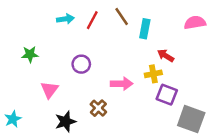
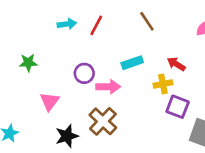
brown line: (122, 16) -> (147, 21), moved
cyan rectangle: (145, 29) -> (132, 63), moved, turned 60
pink arrow: (122, 84) -> (108, 87), moved
brown cross: (98, 108) -> (103, 121), size x1.5

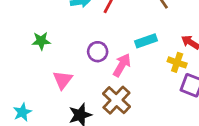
yellow cross: (163, 84) -> (177, 62), turned 30
pink arrow: (108, 87) -> (122, 65), turned -60

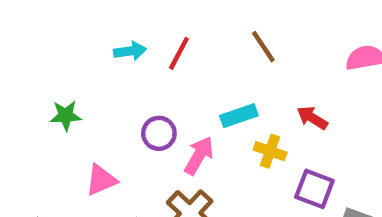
yellow cross: (177, 62) -> (270, 151), moved
pink triangle: (63, 80) -> (101, 180), turned 30

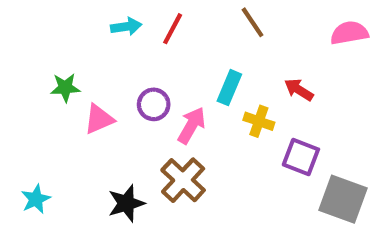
cyan rectangle: (239, 116) -> (229, 88), turned -48
pink triangle: (101, 180) -> (99, 119), moved

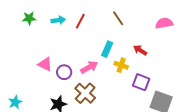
green star: (65, 88) -> (29, 18), moved
purple circle: (154, 104) -> (64, 72), moved
pink triangle: (99, 119) -> (45, 64), turned 49
pink arrow: (192, 125) -> (89, 67), turned 30

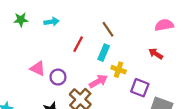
brown line: (118, 18) -> (108, 29), moved
red line: (80, 21) -> (78, 44), moved
red arrow: (140, 50) -> (156, 54), moved
pink arrow: (89, 67) -> (98, 81), moved

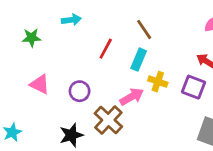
green star: (21, 20) -> (32, 38), moved
pink triangle: (38, 69) -> (40, 84), moved
purple square: (140, 88) -> (193, 87), moved

